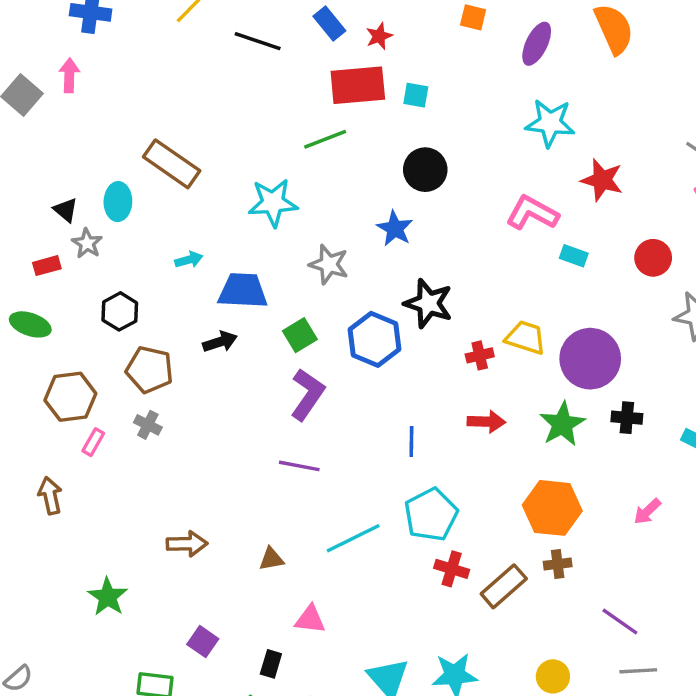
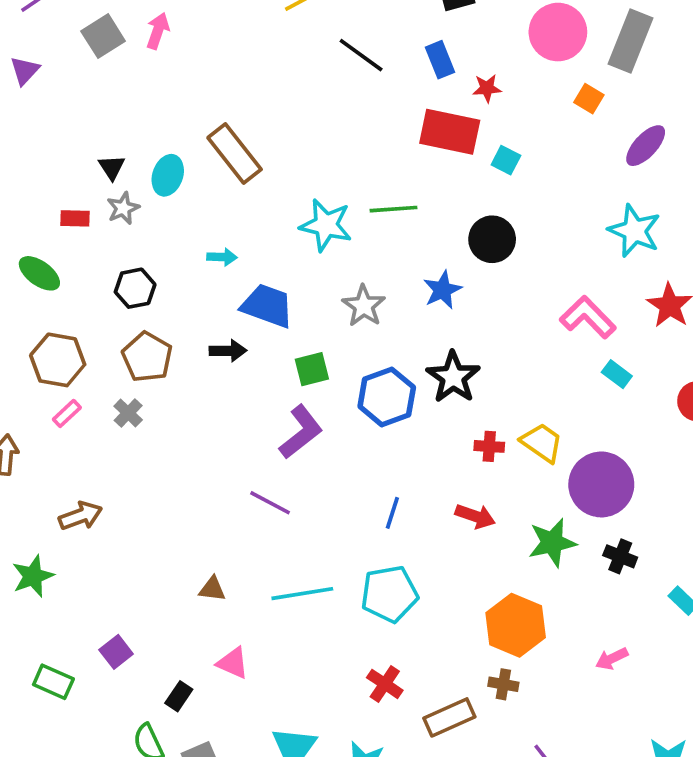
green line: (325, 139) -> (394, 209), moved
brown arrow: (187, 544) -> (80, 516), moved, turned -36
red cross: (452, 569) -> (385, 684), moved
brown rectangle: (504, 586) -> (449, 717), moved

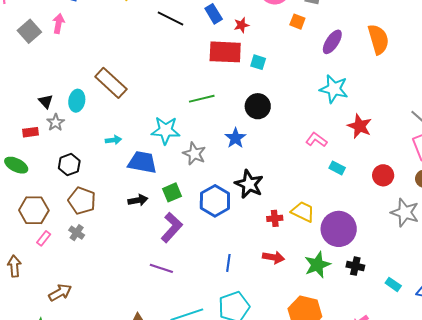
cyan star: (326, 225) -> (166, 130), moved
pink L-shape: (588, 317) -> (316, 140), size x0.7
black arrow: (228, 351) -> (138, 200), moved

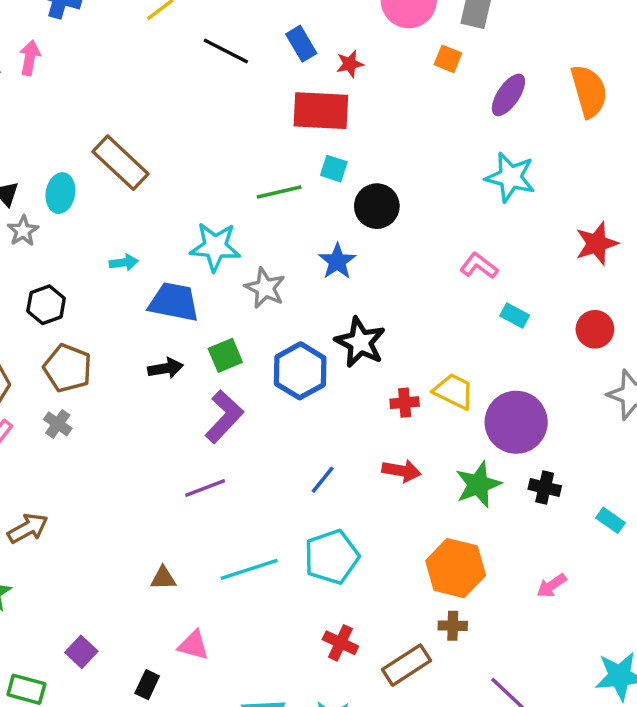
cyan square: (258, 62) -> (334, 169), moved
red star: (360, 126) -> (597, 244), moved, turned 30
blue line: (228, 263) -> (323, 480), turned 30
purple line: (161, 268) -> (205, 488), turned -40

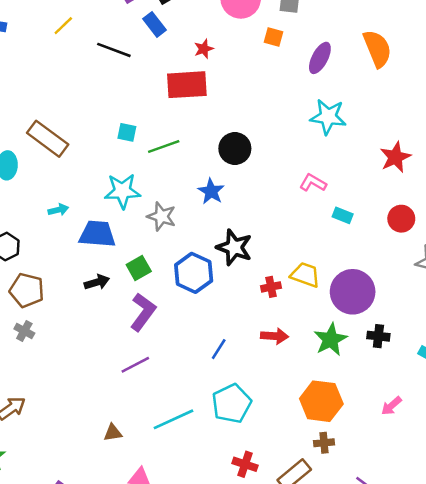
blue rectangle: (301, 44) -> (154, 24), moved
cyan square: (334, 169) -> (127, 132), moved

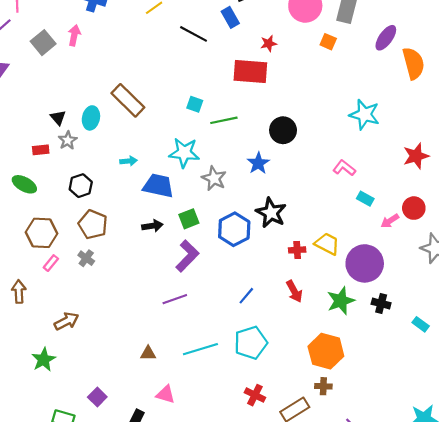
purple ellipse: (320, 58) -> (386, 38), moved
red arrow: (274, 336) -> (294, 291), turned 50
pink arrow: (391, 406) -> (390, 221), moved

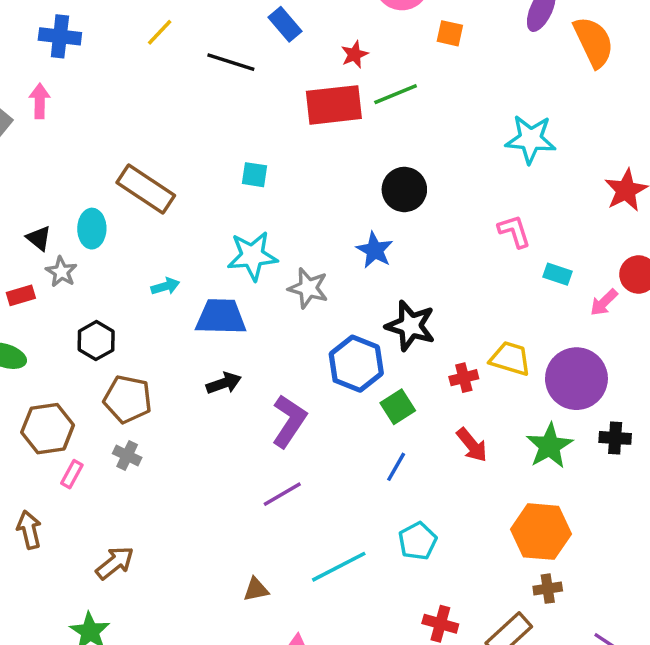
green line: (224, 120) -> (396, 94), moved
pink L-shape: (344, 168) -> (514, 231), turned 45
green square: (189, 219) -> (398, 407), moved
cyan pentagon: (251, 343) -> (418, 541), size x0.7

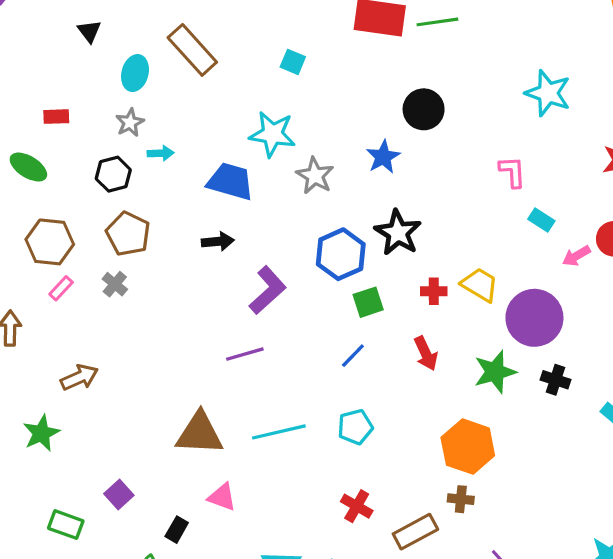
black triangle: (39, 238) -> (89, 31), moved
gray star: (61, 272) -> (130, 123), moved
cyan arrow: (165, 286) -> (161, 153), moved
brown triangle: (256, 589) -> (200, 433), size x2.0

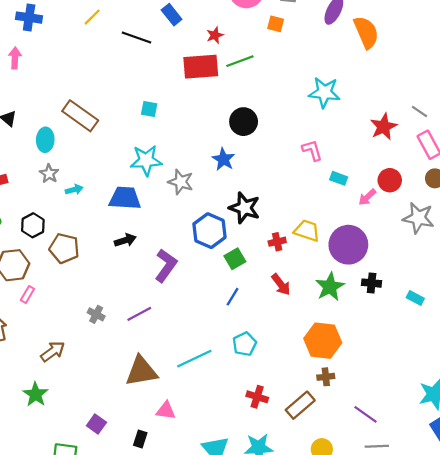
black hexagon: (113, 174) -> (33, 225), moved
gray cross: (115, 284) -> (96, 314), moved
purple line: (245, 354) -> (139, 314), moved

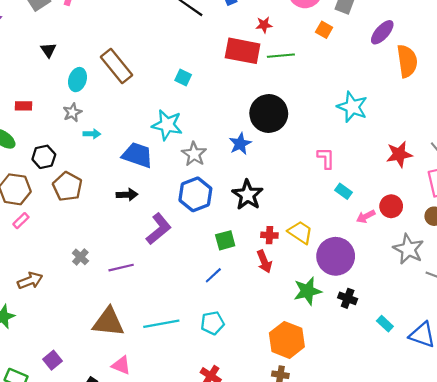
black circle: (244, 122) -> (269, 113), size x1.4
blue hexagon: (209, 231) -> (195, 194), moved
red arrow: (281, 284) -> (264, 262), moved

